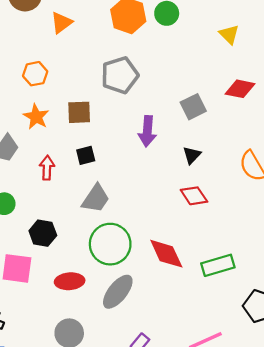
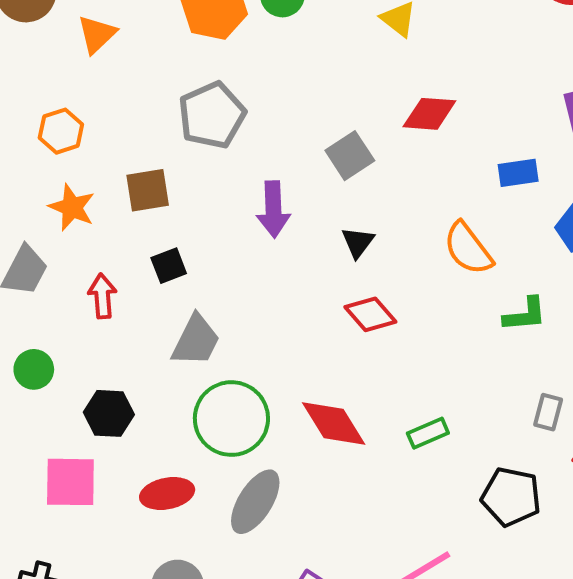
green rectangle: (218, 265) -> (428, 433), size x0.7

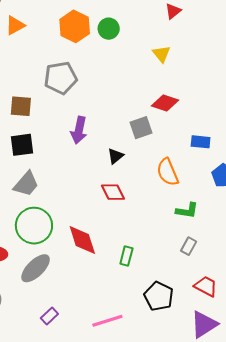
gray square: (350, 156) -> (141, 128), moved
black square: (169, 266) -> (22, 145), size x1.4
gray rectangle: (548, 412) -> (189, 246), moved
green rectangle: (428, 433) -> (126, 256), turned -66

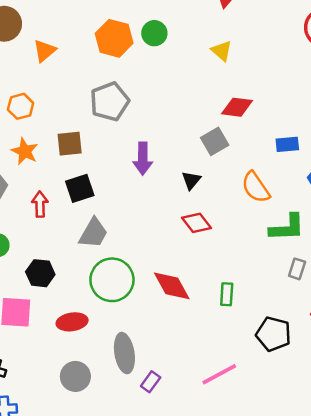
green L-shape: (187, 211) -> (287, 228), size x1.4
gray ellipse: (36, 268) -> (124, 353), moved, turned -44

